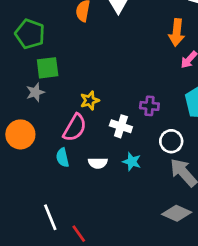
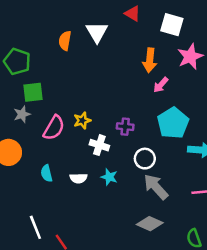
yellow star: (90, 100) -> (82, 120), moved
pink semicircle: (75, 128) -> (54, 128), moved

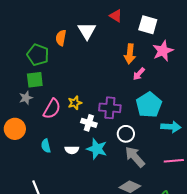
green pentagon: (17, 62) -> (38, 55), moved
purple cross: (125, 127) -> (110, 108), size x1.5
cyan star: (109, 177) -> (97, 149), size x1.5

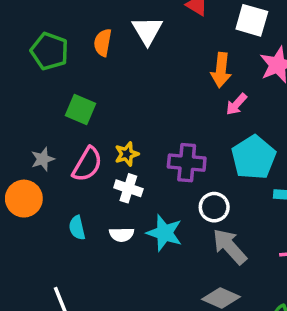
green pentagon: (38, 55) -> (50, 51), moved
green square: (35, 80) -> (80, 109), moved, turned 30
gray star: (26, 98) -> (43, 159), moved
white cross: (89, 123) -> (128, 188), moved

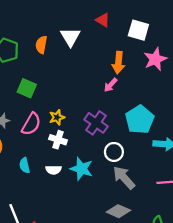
pink arrow: (236, 104) -> (111, 85), moved
purple cross: (187, 163) -> (96, 123), turned 30

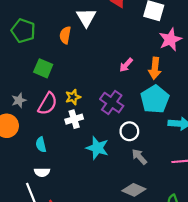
orange semicircle: (41, 45) -> (65, 35), moved
orange arrow: (118, 63) -> (155, 68), moved
white cross: (58, 140) -> (74, 119), turned -35
white semicircle: (54, 170) -> (42, 172), moved
gray arrow: (124, 178) -> (139, 157), size x0.7

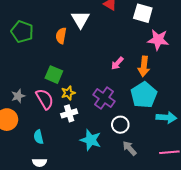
pink star: (170, 40) -> (158, 40), turned 30
green square: (43, 68) -> (54, 75), moved
pink semicircle: (48, 104) -> (45, 99), turned -60

